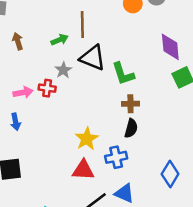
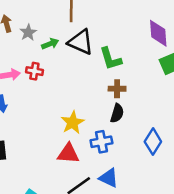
green arrow: (60, 40) -> (50, 44), moved
gray star: (63, 70) -> (28, 32), moved
blue diamond: (170, 174) -> (153, 142), moved

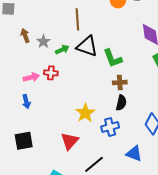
red triangle: (68, 154) -> (70, 141), moved, turned -48
blue triangle: (109, 178) -> (134, 154), moved

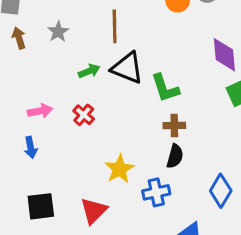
brown arrow: (25, 35) -> (19, 38), moved
gray star: (43, 42) -> (58, 32), moved
red cross: (51, 73) -> (84, 115), moved, turned 32
black square: (24, 141) -> (41, 206), moved

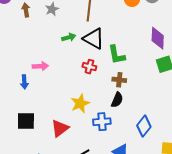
pink arrow: (40, 111) -> (40, 66), moved
red cross: (84, 115) -> (89, 67), moved, turned -32

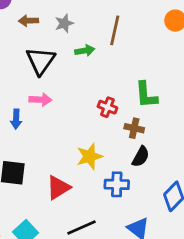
brown arrow: (26, 10) -> (28, 21), turned -88
green arrow: (69, 37) -> (85, 51), moved
black triangle: (94, 39) -> (41, 61), moved, turned 30
brown cross: (119, 80) -> (134, 128), moved

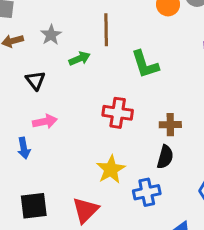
black triangle: (41, 61) -> (35, 80), size x0.6
green L-shape: (146, 95) -> (145, 64), moved
red cross: (107, 107) -> (118, 113), size x1.4
brown cross: (134, 128) -> (170, 125), moved

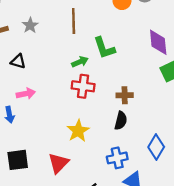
green arrow: (80, 59) -> (80, 62), moved
black triangle: (35, 80) -> (18, 61), turned -35
blue cross: (147, 192) -> (117, 158), moved

